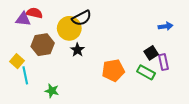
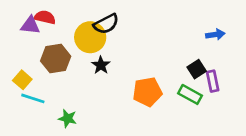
cyan line: (25, 75) -> (33, 98), turned -60

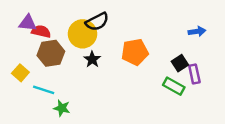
red semicircle: (45, 17) -> (41, 31), moved
orange pentagon: (147, 92) -> (135, 52), moved
cyan line: (33, 98) -> (44, 90), moved

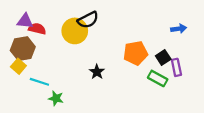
orange pentagon: (135, 52) -> (136, 53), moved
brown hexagon: (51, 53) -> (23, 49), moved
black star: (92, 59) -> (97, 72), moved

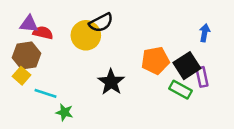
blue arrow: (179, 29) -> (205, 33), turned -72
black square: (163, 57) -> (187, 66), size x1.5
black star: (97, 72) -> (111, 82), size x1.5

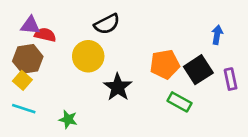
yellow circle: (86, 35) -> (88, 56), moved
purple rectangle: (202, 77) -> (231, 79), moved
green rectangle: (181, 90) -> (180, 102), moved
cyan line: (45, 93) -> (24, 109), moved

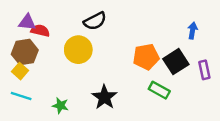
black star: (118, 87) -> (104, 97), moved

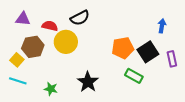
red semicircle: (40, 31) -> (50, 26), moved
brown hexagon: (25, 52) -> (33, 47), moved

